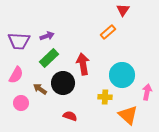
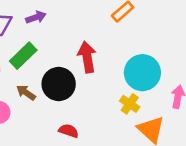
green rectangle: (49, 58) -> (23, 56), moved
yellow cross: (105, 97) -> (130, 104), moved, turned 32

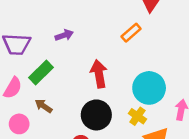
purple arrow: (36, 17) -> (64, 35), moved
black circle: (59, 84) -> (96, 115), moved

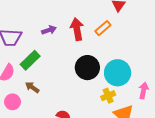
red arrow: (99, 74) -> (77, 29), moved
black circle: (96, 115) -> (87, 68), moved
yellow cross: (137, 116) -> (108, 96), turned 32

